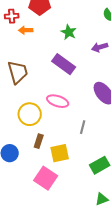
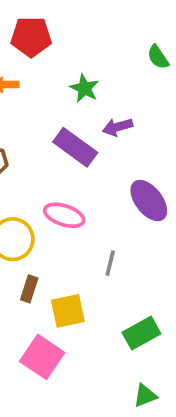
purple arrow: (100, 47) -> (118, 127), moved

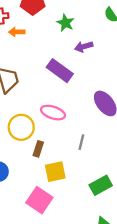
green star: (84, 88) -> (65, 23), moved
purple arrow: (118, 127) -> (84, 47), moved
brown rectangle: (29, 289) -> (38, 149), moved

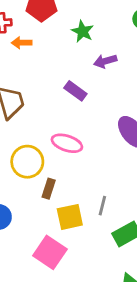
purple rectangle: (60, 71) -> (75, 91), size x0.7
gray line: (81, 142) -> (102, 206), moved

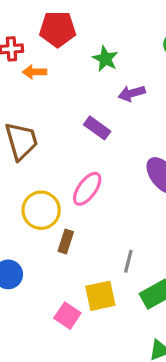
pink ellipse: (67, 143) -> (87, 189), turned -72
yellow square: (70, 217) -> (100, 296), moved
pink square: (50, 252) -> (67, 316), size x0.7

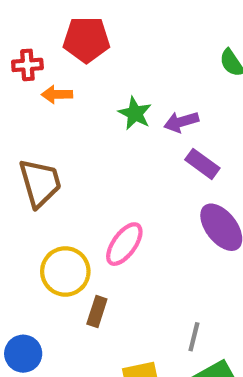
green star: (105, 59) -> (135, 113), moved
purple rectangle: (97, 128) -> (202, 164), moved
gray line: (128, 261) -> (194, 337), moved

